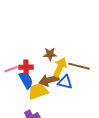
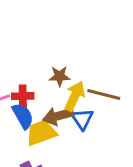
blue triangle: (65, 82) -> (82, 119), turned 42

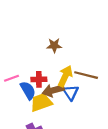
brown star: (59, 76) -> (54, 45), moved
red cross: (23, 96) -> (39, 79), moved

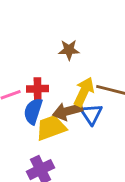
red cross: (39, 79) -> (38, 89), moved
blue semicircle: (28, 90) -> (33, 111), turned -132

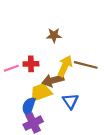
blue semicircle: (33, 111) -> (29, 107), moved
blue triangle: (91, 114) -> (70, 101), moved

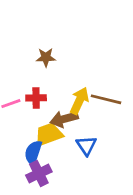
brown star: (54, 35) -> (46, 57), moved

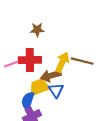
red cross: (36, 98) -> (30, 60), size x1.5
blue triangle: (86, 146) -> (56, 90), moved

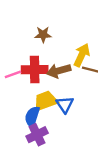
yellow arrow: (62, 62) -> (82, 55), moved
brown arrow: (51, 76) -> (59, 71), moved

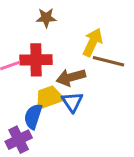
brown arrow: (59, 71) -> (71, 77), moved
purple cross: (37, 135) -> (19, 140), moved

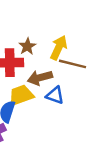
brown star: (46, 18) -> (27, 46), moved, turned -30
blue triangle: (72, 102) -> (55, 95), moved, turned -36

